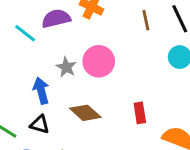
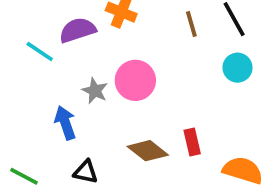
brown diamond: (85, 113) -> (148, 151), moved
black triangle: (40, 125) -> (86, 172), moved

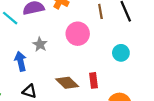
cyan circle: (237, 68) -> (121, 53), moved
pink circle: (135, 80) -> (78, 34), moved

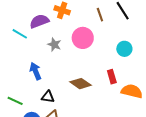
gray star: (40, 44) -> (54, 45), moved
red rectangle: (94, 80) -> (112, 77), moved

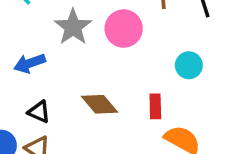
gray star: (54, 45) -> (73, 27), size x1.5
blue arrow: (36, 71) -> (30, 63), turned -102

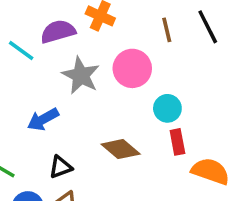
cyan circle: (189, 65) -> (167, 108), moved
black triangle: (39, 112) -> (60, 167), turned -35

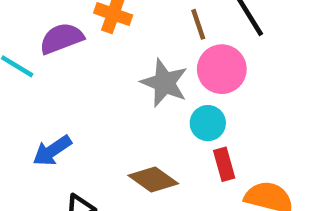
pink circle: (132, 68) -> (222, 69), moved
gray star: (81, 75) -> (164, 83), moved

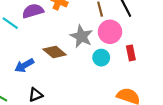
red rectangle: (224, 164) -> (131, 53), moved
brown diamond: (153, 180) -> (55, 52), moved

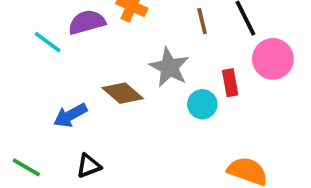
pink circle: (110, 32) -> (273, 59), moved
red rectangle: (131, 53) -> (230, 83), moved

